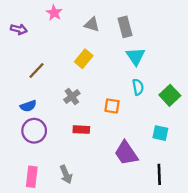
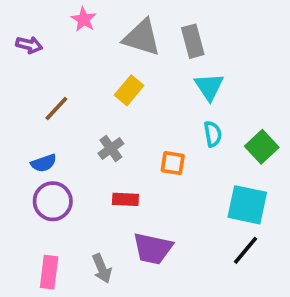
gray triangle: (92, 25) -> (142, 38), size x1.6
cyan square: (160, 133) -> (247, 205), size x1.6
purple trapezoid: (126, 153) -> (153, 249), moved, turned -44
black line: (159, 174) -> (245, 250), moved, turned 42

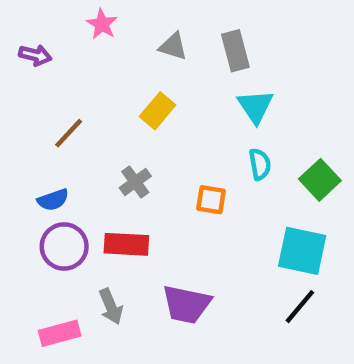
gray triangle: (142, 38) -> (173, 46), size x0.6
red rectangle: (125, 199) -> (126, 244), moved, size x1.4
gray arrow: (102, 269) -> (111, 307), moved
pink rectangle: (49, 272) -> (60, 333), turned 68

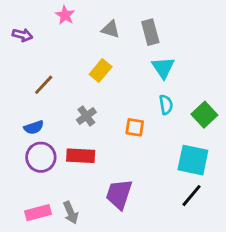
purple trapezoid: (186, 304) -> (119, 194), turned 96
gray arrow: (111, 307) -> (71, 213), moved

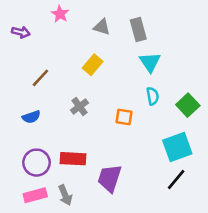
red rectangle: (81, 156) -> (73, 159), moved
purple circle: (41, 157) -> (37, 163), moved
cyan square: (193, 160) -> (177, 147), turned -32

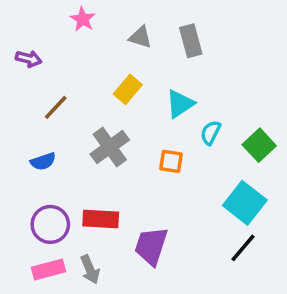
purple arrow: (21, 32) -> (29, 59), moved
cyan triangle: (150, 62) -> (180, 104), moved, turned 30
cyan semicircle: (153, 96) -> (211, 133), turned -144
gray cross: (80, 106) -> (110, 147), size x1.5
cyan square: (177, 147) -> (245, 203), turned -32

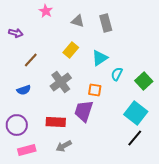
purple circle: (50, 224) -> (17, 125), moved
purple trapezoid: (151, 246) -> (84, 111), moved
gray arrow: (90, 269) -> (64, 146), moved, turned 84

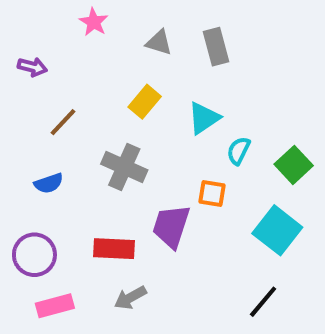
gray cross: (61, 82) -> (124, 167), turned -30
orange square: (95, 90) -> (212, 194), moved
black line: (135, 138) -> (263, 302), moved

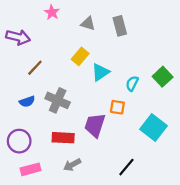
purple arrow: (32, 67) -> (18, 37), size x1.5
cyan triangle: (204, 118) -> (100, 72), moved
green square: (294, 165) -> (163, 77), moved
gray cross: (124, 167) -> (58, 100), moved
black line: (263, 302) -> (126, 167), moved

